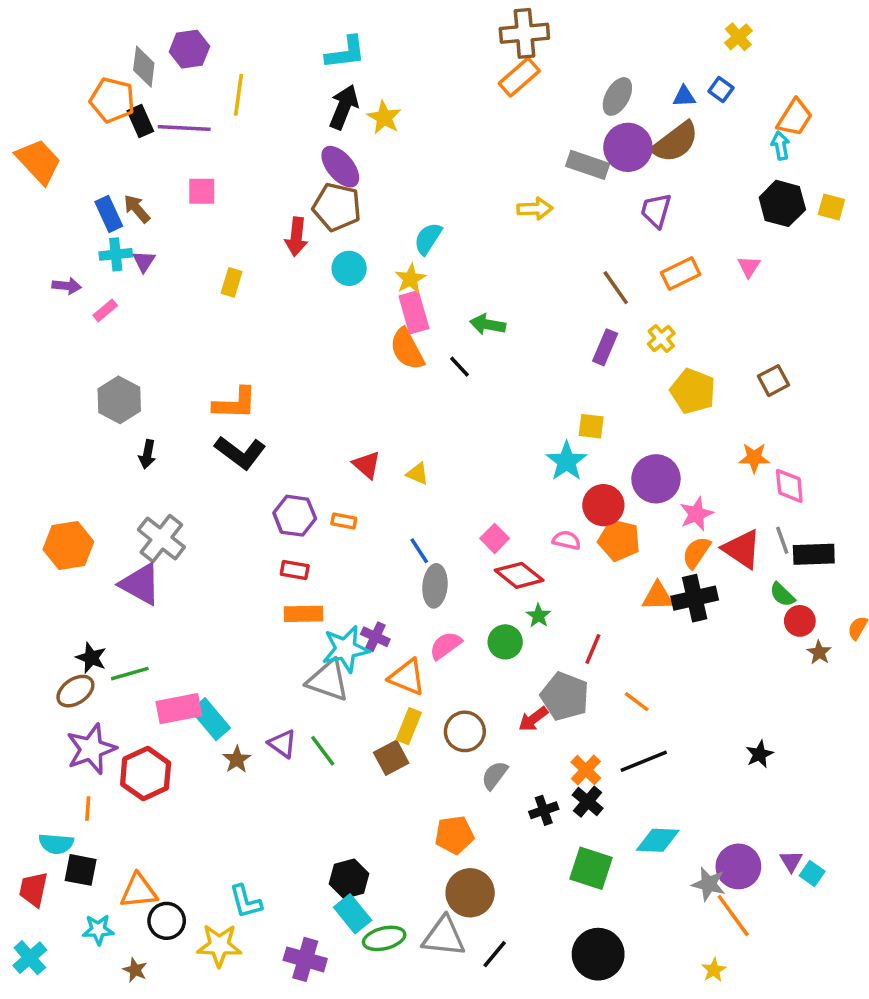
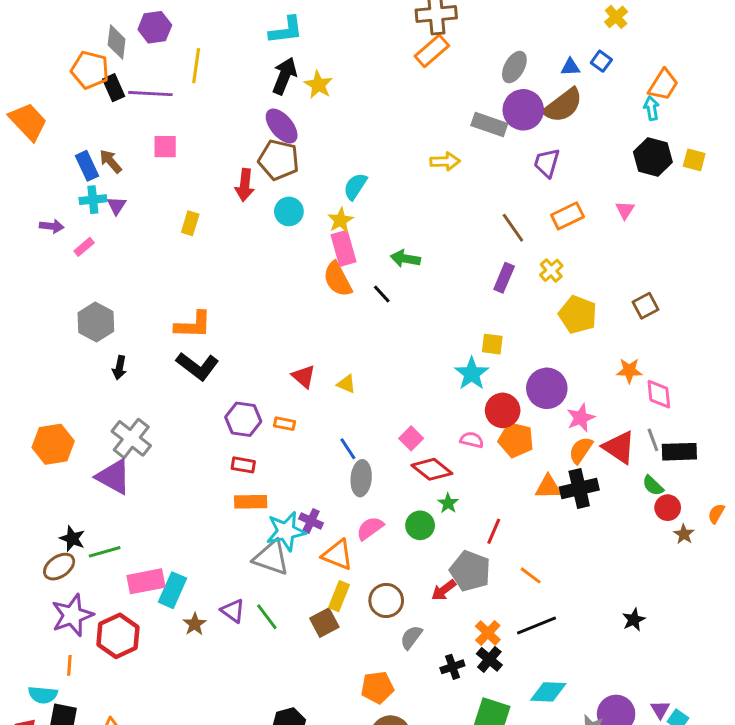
cyan rectangle: (210, 719) -> (173, 590), turned 64

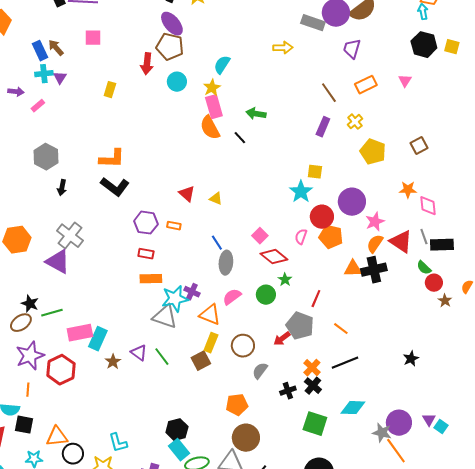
pink semicircle: (472, 440) -> (301, 237), turned -84

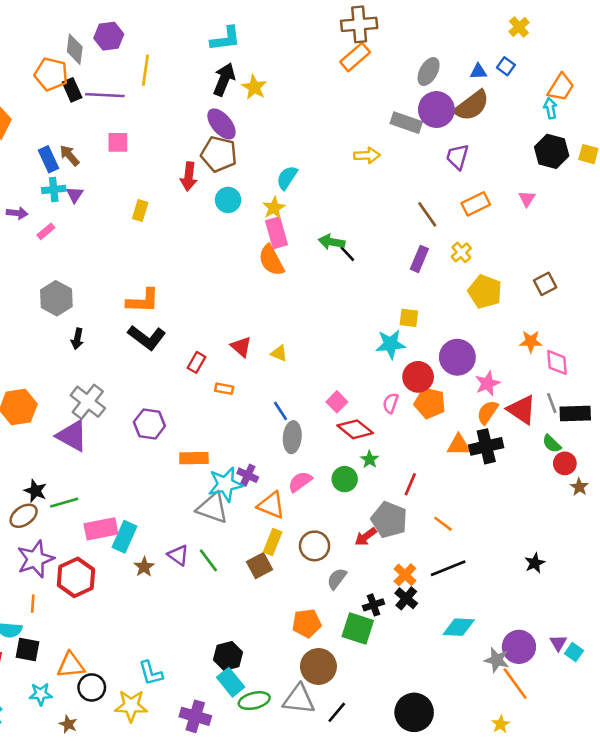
black line: (240, 138) -> (347, 254), moved
cyan star: (301, 192) -> (391, 344), turned 30
purple hexagon: (146, 223) -> (149, 424), moved
red rectangle: (146, 254) -> (197, 362), moved, turned -70
green square: (315, 424) -> (358, 628), moved

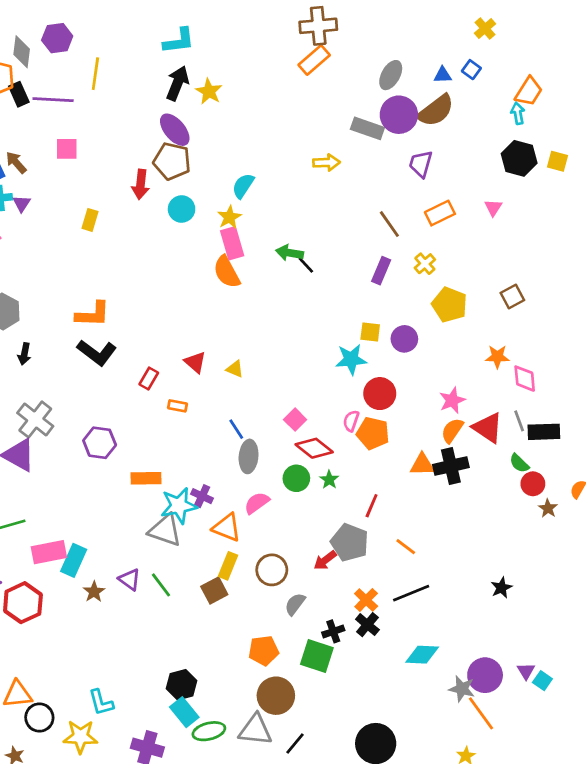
purple circle: (457, 357) -> (404, 339), moved, size x0.7
orange pentagon: (430, 403) -> (373, 433), moved
green circle: (345, 479) -> (296, 478), moved

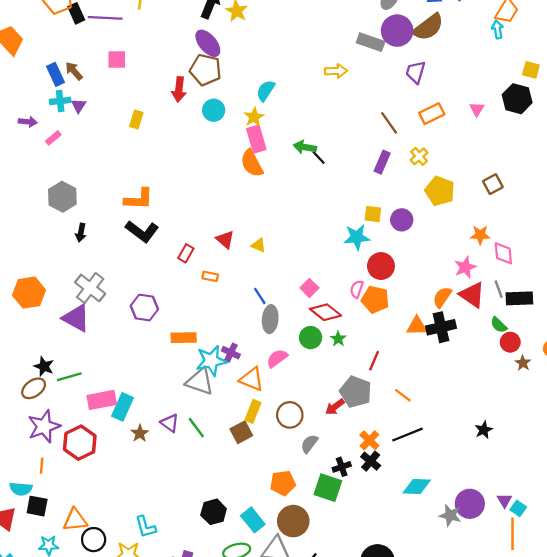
black hexagon: (519, 158) -> (517, 99), moved
pink star: (452, 400) -> (465, 267), moved
cyan rectangle: (184, 712) -> (253, 520), moved
orange line: (481, 713) -> (513, 534), moved, turned 36

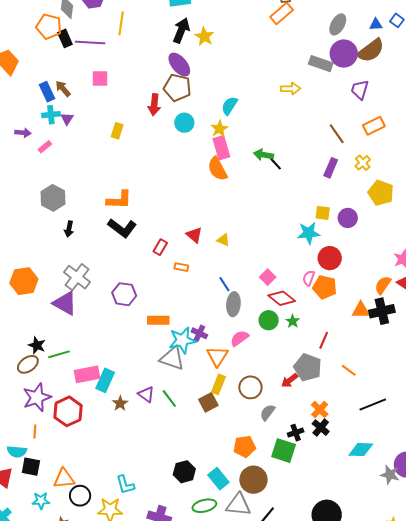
orange triangle: (252, 379) -> (217, 356), turned 40
black line: (408, 435) -> (373, 404), moved

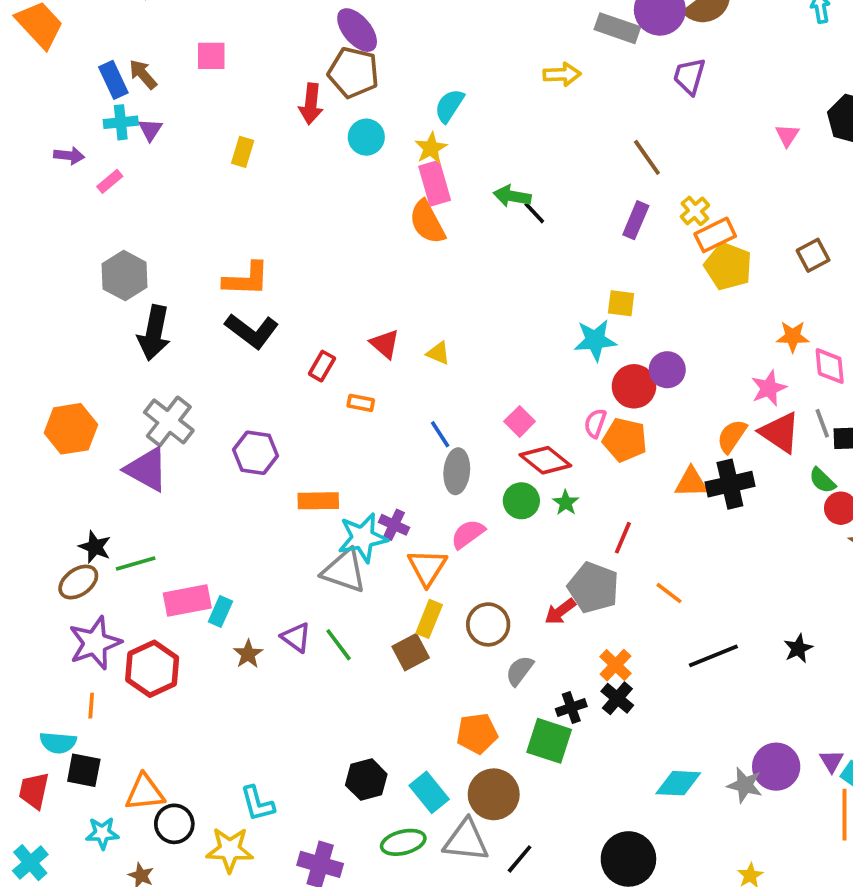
orange rectangle: (374, 126) -> (715, 235), moved
purple circle: (348, 218) -> (667, 370), moved
black arrow: (69, 229) -> (154, 333), size x1.8
cyan rectangle: (105, 380) -> (220, 612), size x0.7
cyan diamond: (361, 450) -> (678, 783), moved

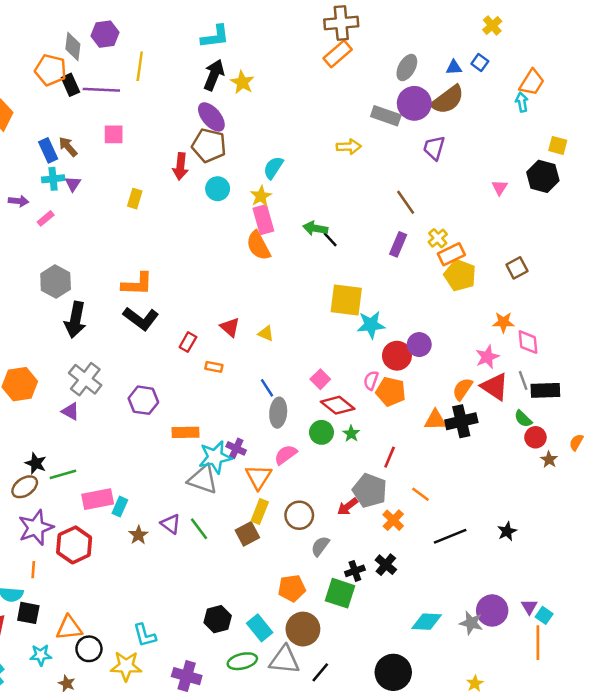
yellow square: (621, 303) -> (346, 300), moved, size x1.8
purple triangle: (147, 469) -> (70, 411), size x0.6
orange cross: (616, 665) -> (393, 520), moved

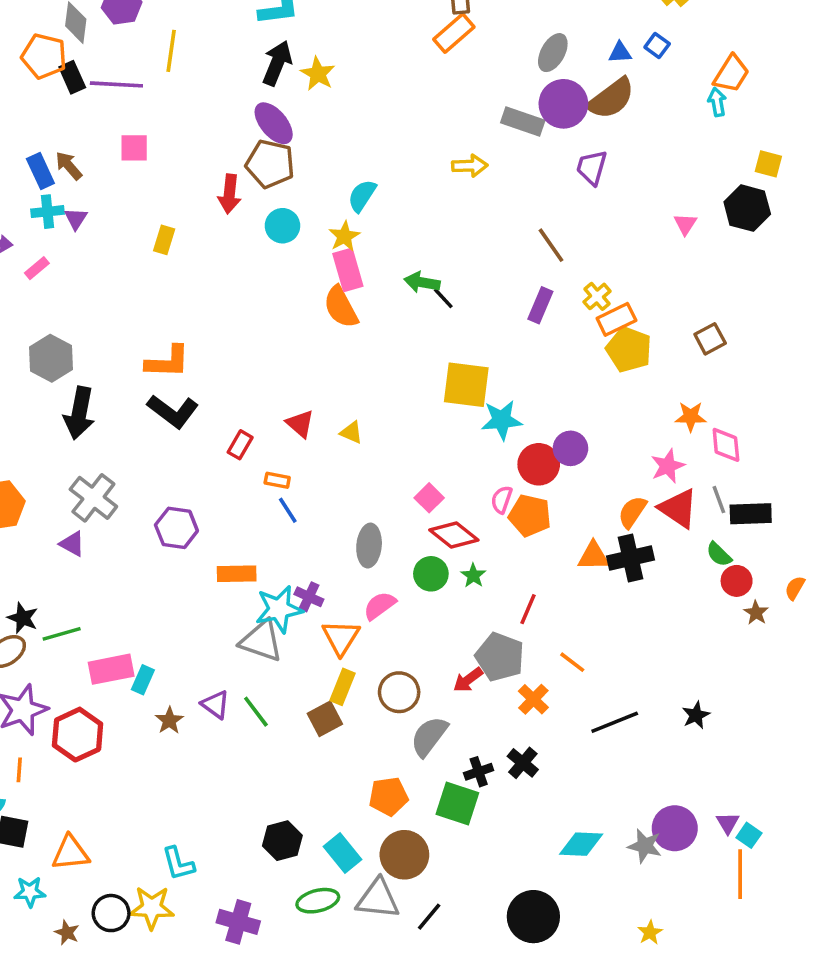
blue line: (267, 388) -> (288, 510), moved
gray semicircle: (320, 546) -> (429, 736), size x1.4
black circle: (89, 649) -> (111, 913), moved

